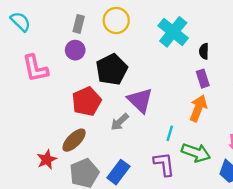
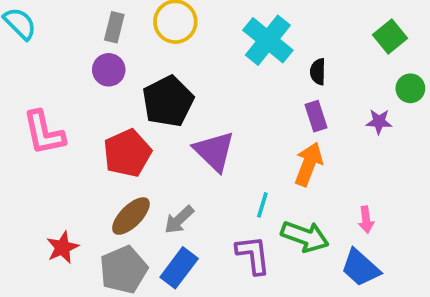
pink L-shape: (35, 68) -> (44, 133), moved
gray arrow: (120, 122) -> (179, 220), moved
brown ellipse: (74, 140) -> (131, 216), moved

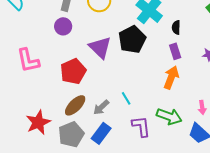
black pentagon: (168, 101) -> (132, 39), moved
purple triangle: (214, 151) -> (100, 47), moved
cyan line: (262, 205) -> (126, 98), moved, turned -48
red star: (62, 247) -> (38, 122), size x1.4

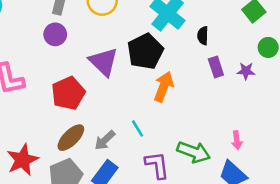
purple rectangle: (175, 51) -> (216, 67), moved
orange arrow: (171, 77) -> (164, 87), moved

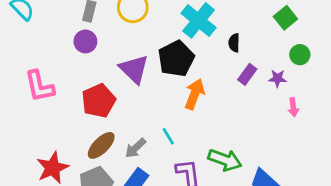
purple rectangle: (216, 67) -> (247, 74), turned 54
pink arrow: (237, 140) -> (293, 107), moved

